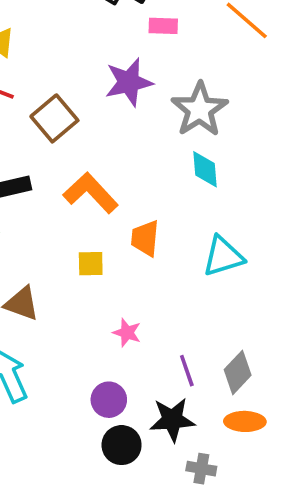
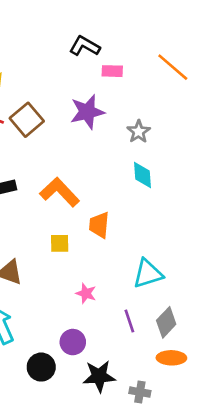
gray star: (200, 109) -> (139, 132), size x0.6
brown square: (54, 118) -> (27, 120), moved
cyan triangle: (223, 256) -> (148, 274), moved
black star: (172, 420) -> (99, 376), moved
black circle: (122, 445) -> (41, 367), moved

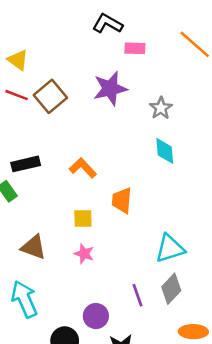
orange L-shape: (60, 192) -> (83, 168), size x0.7
pink star: (86, 293) -> (84, 254), moved
purple line: (129, 321) -> (137, 295), moved
gray diamond: (166, 322) -> (171, 289), moved

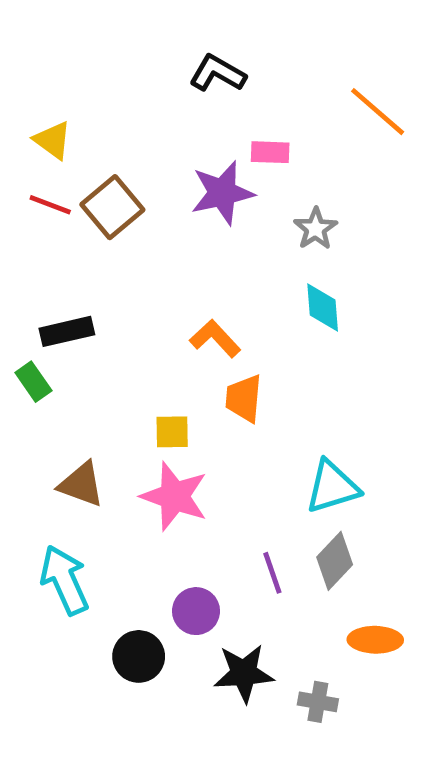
pink rectangle: (135, 48) -> (270, 152), moved
orange L-shape: (83, 168) -> (215, 339), moved
pink star: (84, 254) -> (174, 496), size x1.8

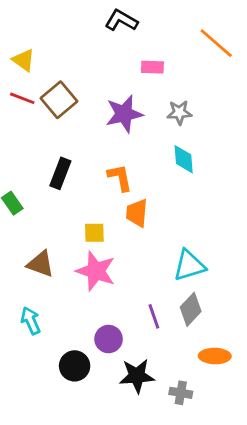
purple star: (222, 193) -> (124, 114), moved
gray star: (315, 229) -> (179, 112), turned 30
black rectangle: (67, 331) -> (60, 173), moved, turned -56
orange L-shape: (215, 339) -> (120, 178), turned 32
cyan arrow: (65, 580) -> (31, 321), size x0.7

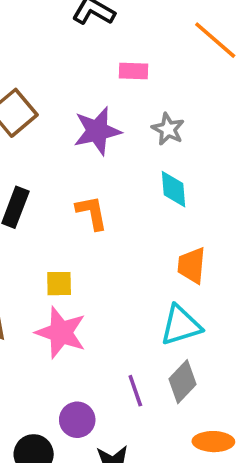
gray star: (179, 112) -> (168, 129), turned 30
orange trapezoid: (137, 213) -> (192, 265), moved

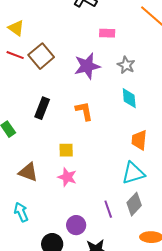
pink star: (61, 333) -> (67, 177), size x0.7

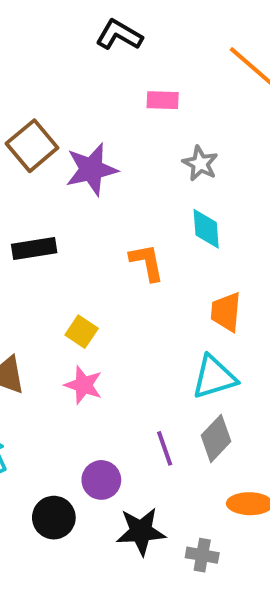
purple star: (87, 66) -> (91, 169), moved
black rectangle: (42, 108) -> (34, 249), turned 60
orange L-shape: (84, 111) -> (147, 262), moved
yellow square: (66, 150) -> (82, 332), turned 35

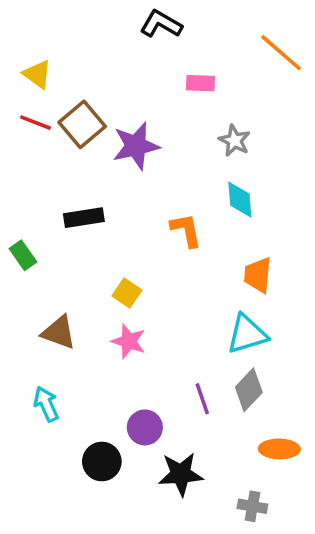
gray cross: (202, 555) -> (252, 506), moved

